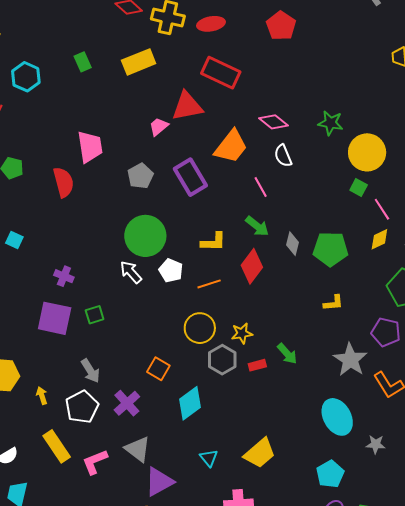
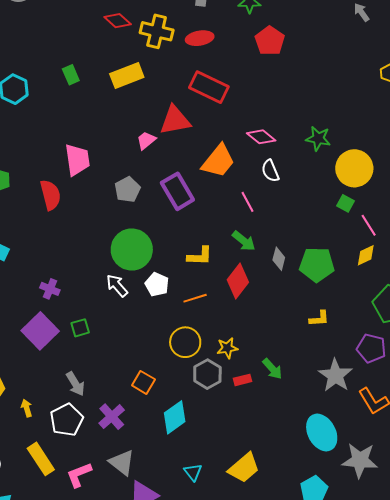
purple square: (55, 318) -> (40, 331), turned 33
gray star: (376, 444) -> (360, 460), size x1.8

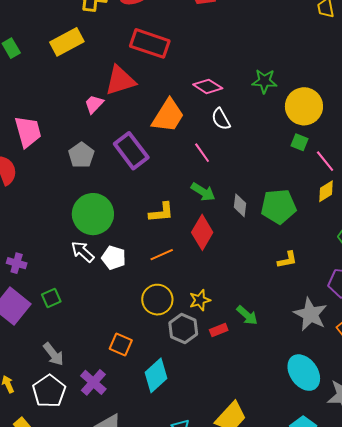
white pentagon: (157, 284) -> (114, 258), moved

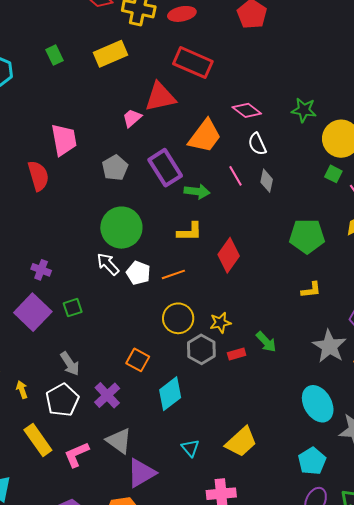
green arrow: (203, 192) -> (197, 191), moved, turned -30
gray diamond: (240, 205) -> (267, 181), moved
orange line: (162, 255) -> (173, 274), moved

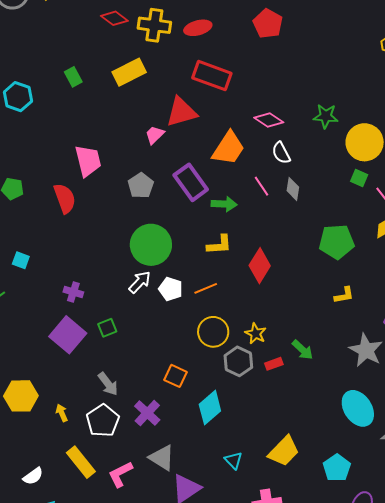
white arrow: (108, 264) -> (140, 282), turned 90
yellow star: (220, 323) -> (256, 333), turned -30
cyan pentagon: (312, 461) -> (337, 468), moved

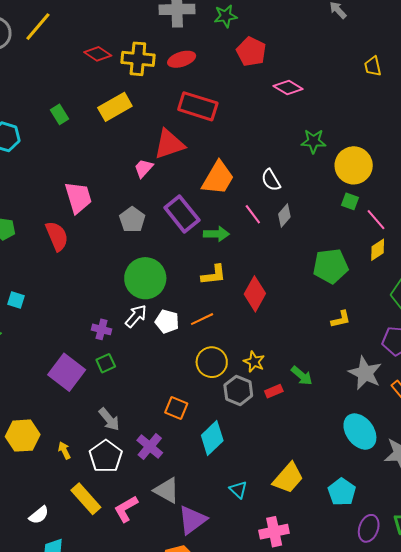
pink diamond: (269, 120) -> (288, 87), moved
gray diamond: (293, 189) -> (284, 215), turned 35
purple cross: (73, 292) -> (102, 329), moved

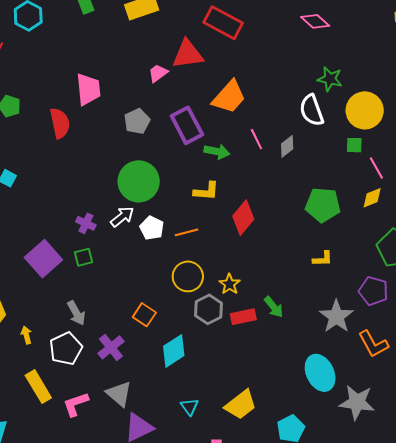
white semicircle: (271, 180) -> (312, 110), moved, size x1.4
green square: (350, 201) -> (354, 145), turned -30
red rectangle: (274, 391) -> (243, 317), size x1.4

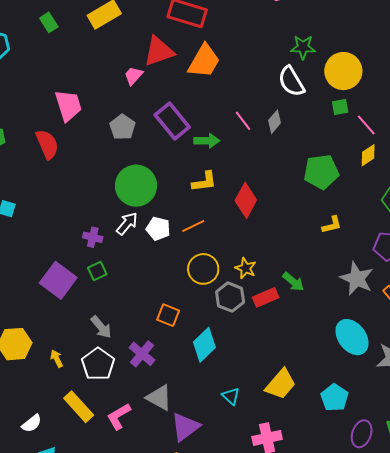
orange trapezoid: (229, 97) -> (204, 61), moved

